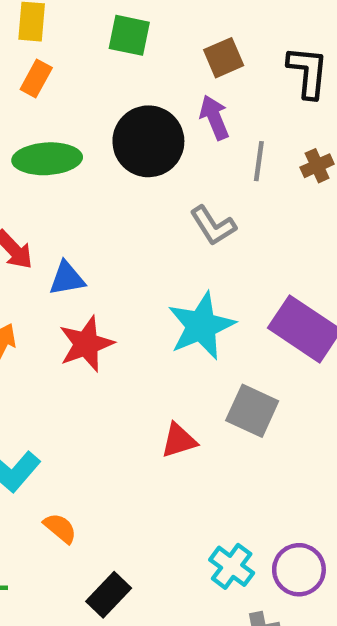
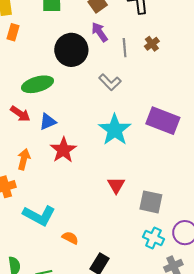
green ellipse: (47, 159) -> (38, 84), moved
gray square: (252, 411) -> (151, 202), moved
red triangle: (179, 441) -> (116, 185), turned -30

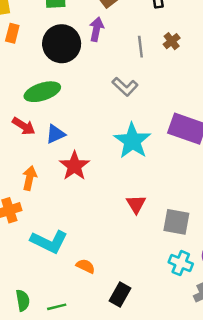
purple arrow: (99, 32) -> (96, 29), moved, turned 48
black circle: (71, 50) -> (62, 44), moved

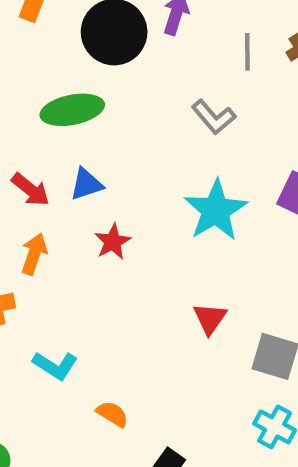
red arrow: (24, 126) -> (30, 190), moved
red star: (74, 166) -> (113, 242), size x0.7
cyan L-shape: (49, 242) -> (55, 365), size x0.7

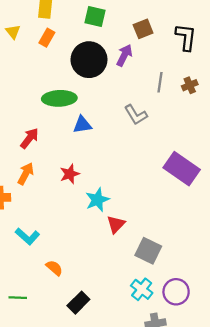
blue triangle: (86, 184) -> (82, 125), moved
red arrow: (30, 190) -> (29, 138), turned -100
cyan star: (216, 210) -> (97, 200), moved, size x0.7

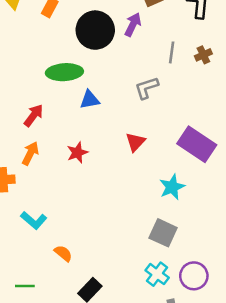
gray L-shape: (136, 115) -> (147, 88), turned 105
cyan star: (97, 200) -> (172, 187), moved
red triangle: (116, 224) -> (135, 142), moved

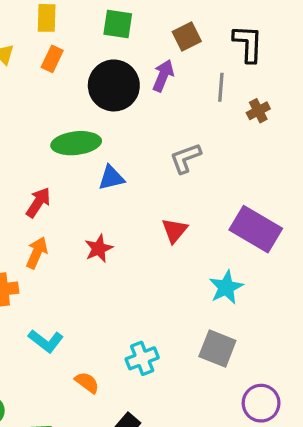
gray line: (172, 52) -> (221, 87), moved
cyan cross: (157, 274) -> (142, 358), moved, turned 35

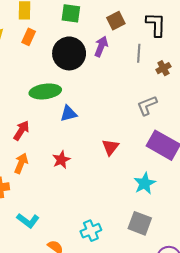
gray L-shape: (186, 158) -> (147, 105), moved

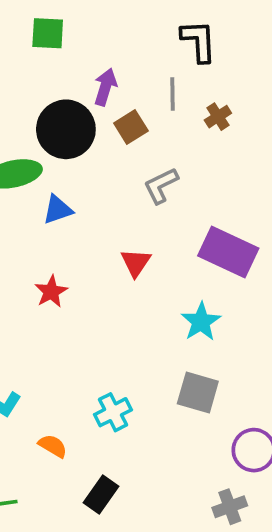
brown square: (116, 21) -> (131, 127), moved
black circle: (69, 53) -> (66, 129), moved
gray L-shape: (147, 105) -> (161, 186), moved

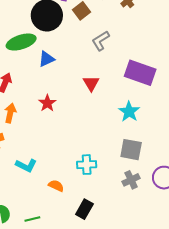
cyan cross: (113, 412) -> (87, 165), turned 30
gray cross: (230, 507) -> (131, 180), moved

